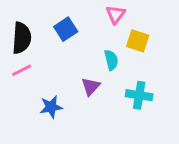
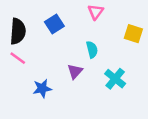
yellow square: (138, 41) -> (133, 34), moved
pink line: (22, 70) -> (18, 58), turned 63
cyan cross: (139, 95) -> (115, 79), turned 30

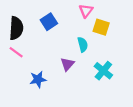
yellow square: (133, 34) -> (101, 27), moved

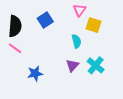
purple triangle: (67, 64) -> (72, 65), moved

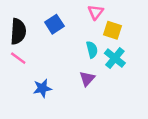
cyan cross: (96, 65) -> (115, 58), moved

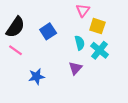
blue square: (54, 24) -> (48, 31), moved
black semicircle: (18, 31) -> (15, 27), turned 30

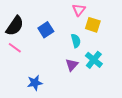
cyan cross: (100, 50) -> (94, 60), moved
blue star: (36, 77) -> (35, 83), moved

